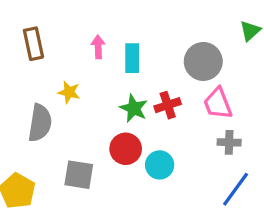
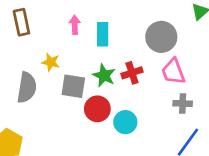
gray square: (79, 175) -> (73, 86), moved

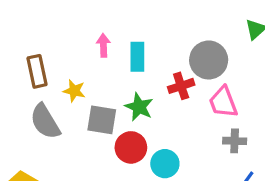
brown rectangle: (21, 22) -> (37, 71), moved
red cross: (132, 73) -> (181, 86), moved
gray semicircle: (27, 87) -> (45, 122), turned 140

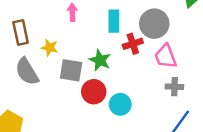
cyan rectangle: (137, 57) -> (114, 21), moved

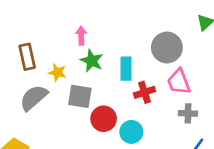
cyan rectangle: (114, 21) -> (126, 69), moved
red cross: (133, 44) -> (144, 92), moved
green star: (100, 60) -> (92, 61), moved
gray semicircle: (27, 72) -> (34, 98), turned 80

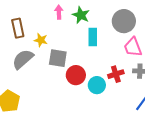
green star: (92, 61) -> (81, 15), moved
red cross: (144, 92) -> (116, 74), moved

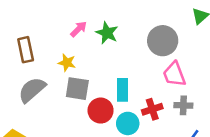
pink arrow: (59, 12) -> (79, 29), turned 48
cyan rectangle: (93, 37) -> (123, 90), moved
yellow star: (41, 40) -> (67, 63), moved

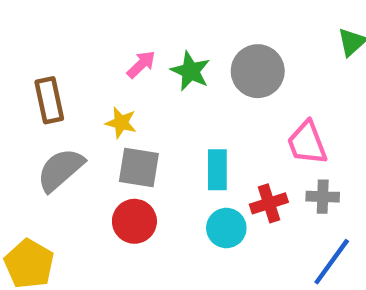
gray circle: (163, 41) -> (258, 71), moved
red circle: (101, 111) -> (134, 221), moved

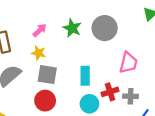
pink arrow: (141, 64) -> (40, 30), moved
pink trapezoid: (307, 143) -> (128, 63), turned -145
gray cross: (323, 197) -> (131, 96), moved

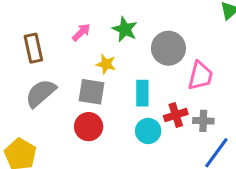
gray circle: (105, 28) -> (168, 48), moved
yellow star: (39, 53) -> (106, 64), moved

